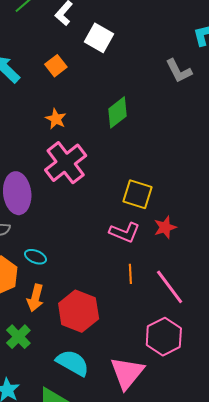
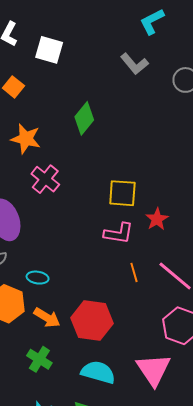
orange star: (56, 119) -> (26, 139), size x1.4
pink cross: (66, 163) -> (45, 179), size x0.7
orange arrow: (35, 298) -> (47, 318), turned -60

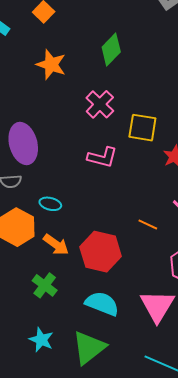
pink cross: (45, 179) -> (100, 104), moved
pink L-shape: (119, 233) -> (102, 157), moved
orange line: (134, 272) -> (148, 224), moved, turned -54

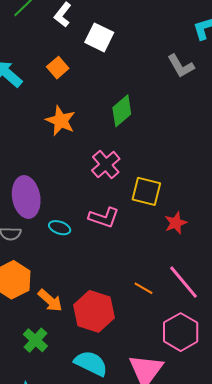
cyan ellipse: (50, 204) -> (60, 228), moved

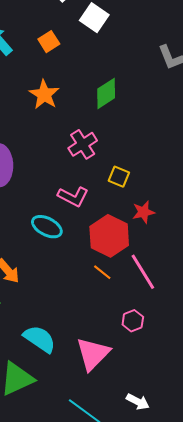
yellow square: (146, 191) -> (119, 177), size x0.7
cyan ellipse: (60, 228) -> (47, 227), moved, size x1.4
red hexagon: (94, 311) -> (109, 236), moved
pink hexagon: (181, 332) -> (133, 321), size x0.6

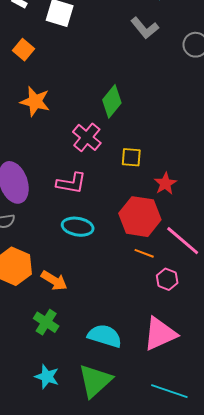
green diamond: (106, 93) -> (112, 101), moved
pink L-shape: (73, 196) -> (71, 183), moved
pink hexagon: (133, 321) -> (167, 279), moved
pink triangle: (93, 354) -> (160, 334), turned 39

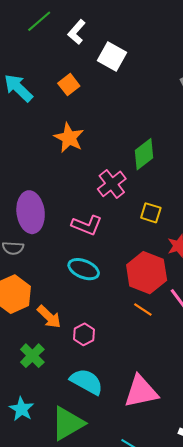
pink hexagon: (167, 279) -> (84, 334), moved

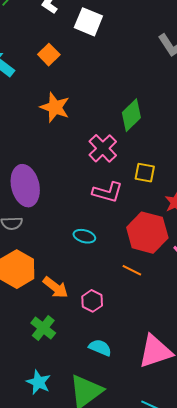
pink L-shape: (87, 225) -> (108, 192), moved
cyan ellipse: (84, 269) -> (84, 236), size x0.7
orange line: (143, 309) -> (132, 270), moved
cyan semicircle: (87, 382) -> (100, 348), size x0.7

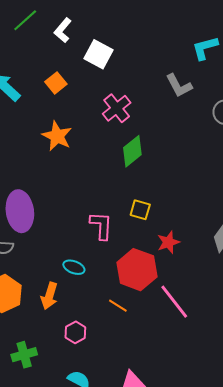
pink cross: (103, 148) -> (117, 108), moved
pink L-shape: (108, 192) -> (101, 226), turned -108
orange arrow: (56, 287) -> (49, 296), moved, turned 64
green cross: (43, 328) -> (24, 355), turned 30

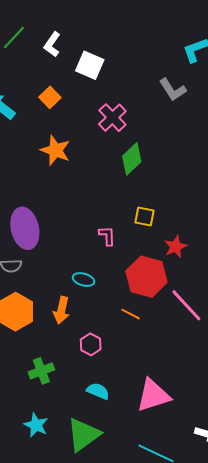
pink L-shape: (101, 226) -> (107, 236), size x0.7

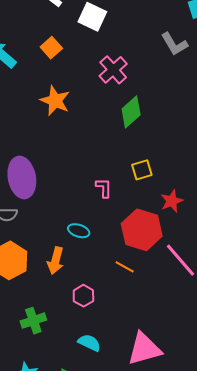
yellow square: (145, 217) -> (142, 170), turned -30

